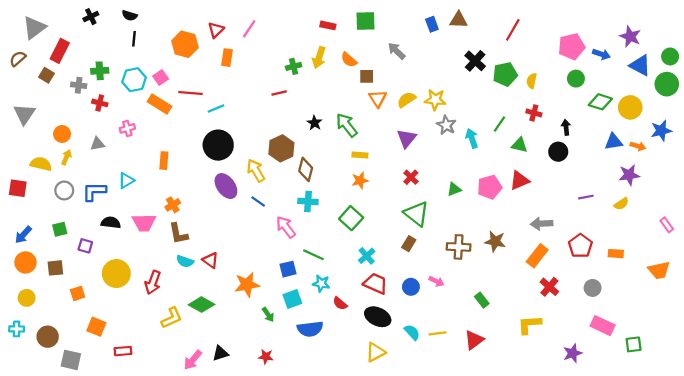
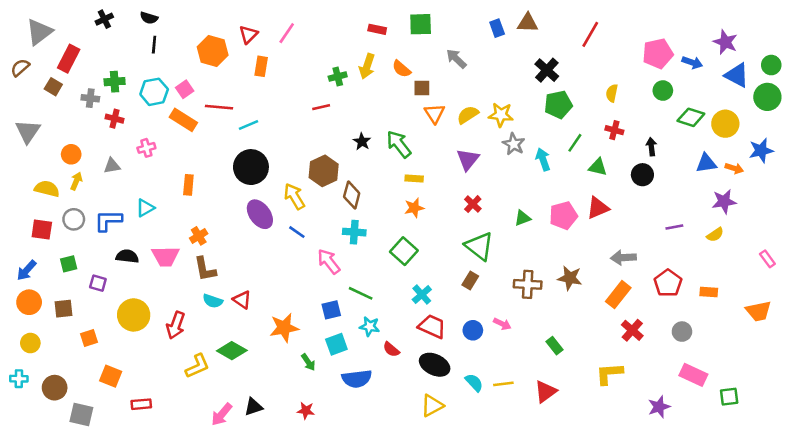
green pentagon: (505, 74) -> (558, 105), moved
red square: (18, 188) -> (42, 230), moved

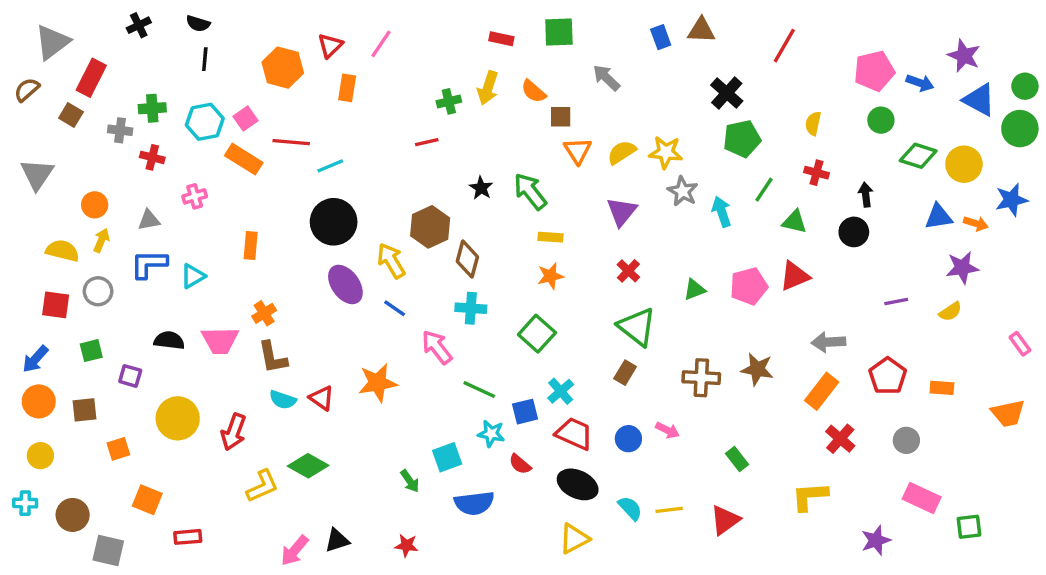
blue L-shape: (108, 221) -> (149, 264), moved
blue square: (331, 310) -> (525, 412), moved
orange star: (284, 328) -> (378, 383), moved

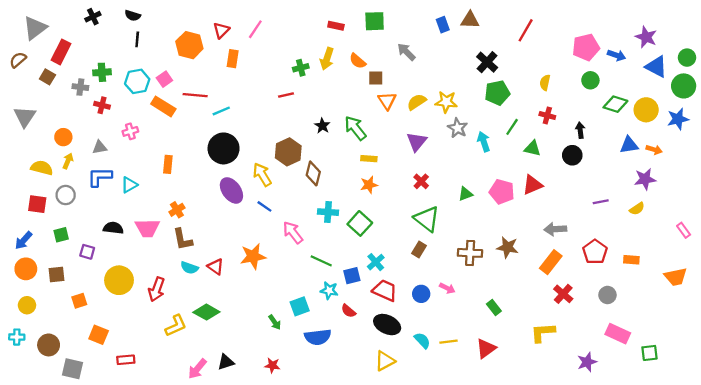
blue star: (1011, 200) -> (678, 119), moved
pink pentagon: (749, 286) -> (502, 192), turned 30
cyan cross: (471, 308) -> (328, 212), moved

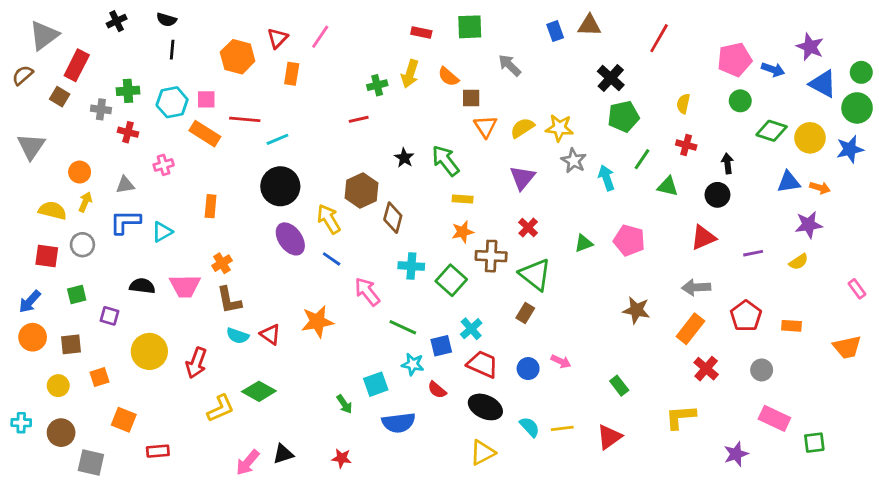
pink square: (164, 79) -> (206, 99), turned 35
red triangle: (533, 185) -> (703, 238), moved
brown cross: (470, 253) -> (491, 256), moved
yellow circle: (27, 305) -> (58, 386), moved

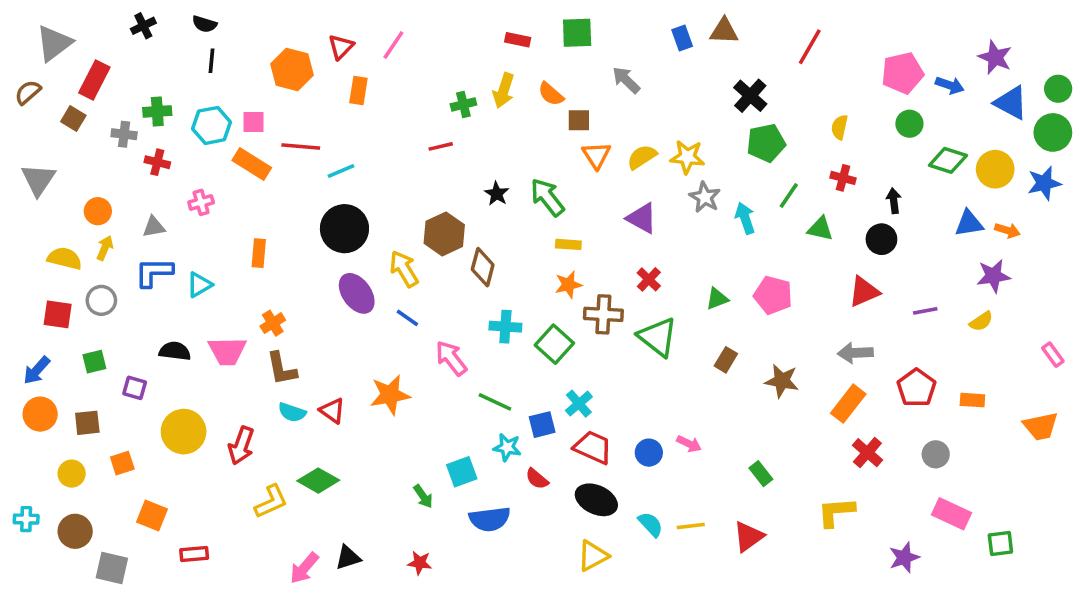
purple triangle: (522, 178) -> (642, 218), turned -40
brown rectangle: (525, 313) -> (726, 360), moved

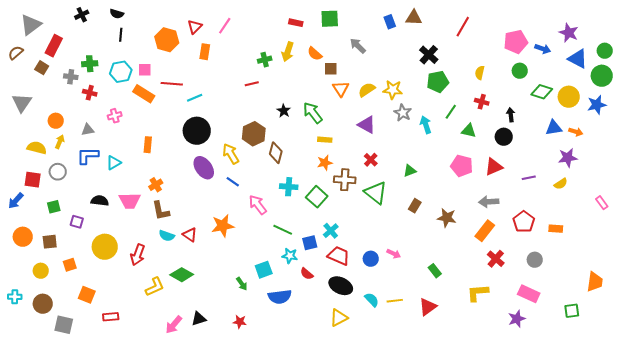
pink pentagon: (773, 295) -> (462, 166), moved
blue arrow: (37, 370) -> (16, 201), moved
orange trapezoid: (1041, 426) -> (595, 282), moved, turned -70
pink rectangle: (951, 514) -> (529, 294), moved

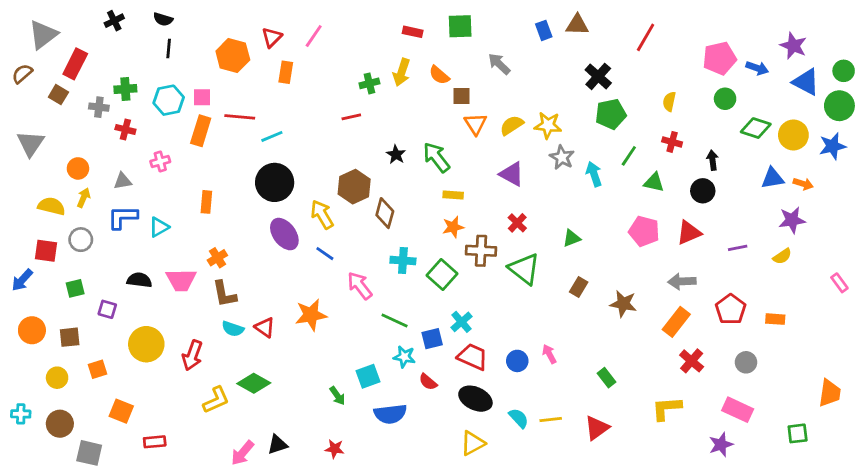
orange rectangle: (144, 94) -> (201, 131), turned 75
pink arrow: (394, 254) -> (549, 354), turned -144

